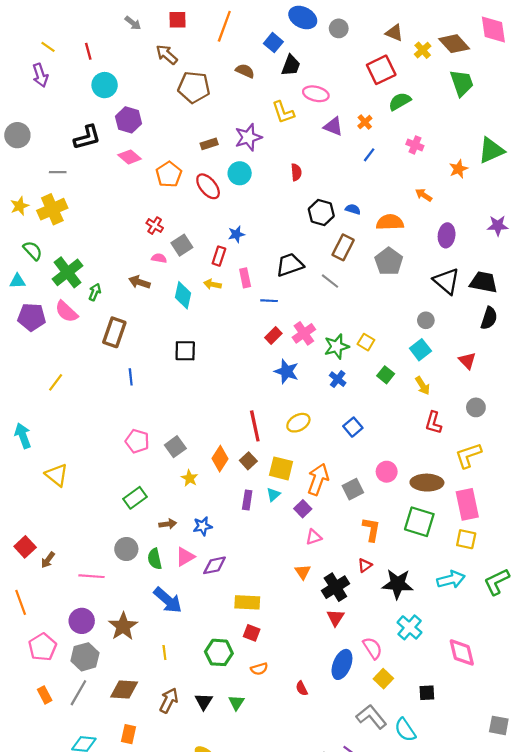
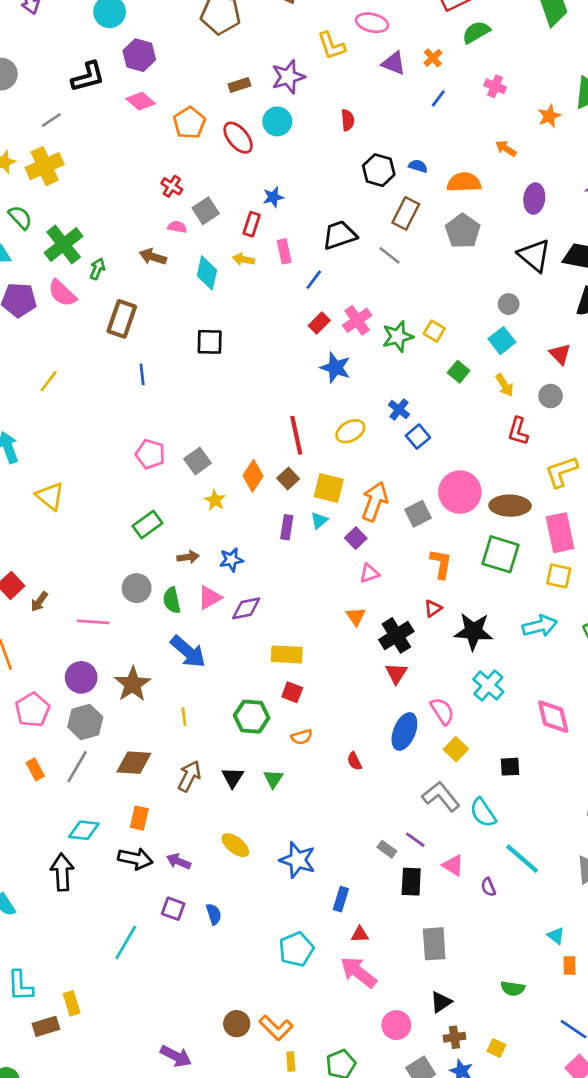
gray line: (58, 172) -> (51, 120), turned -35
blue line: (269, 301) -> (314, 280), turned -56
blue cross: (338, 379) -> (399, 410), moved
gray circle: (476, 407) -> (551, 396), moved
pink circle: (387, 472) -> (460, 492), size x1.6

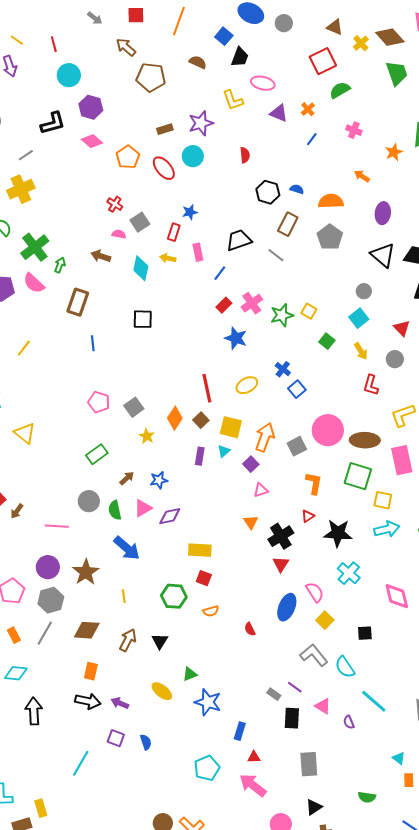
brown arrow: (188, 557) -> (127, 478), turned -35
yellow square: (559, 576) -> (383, 500), moved
green triangle: (273, 779) -> (190, 674), moved, turned 35
cyan diamond: (84, 830) -> (16, 673), moved

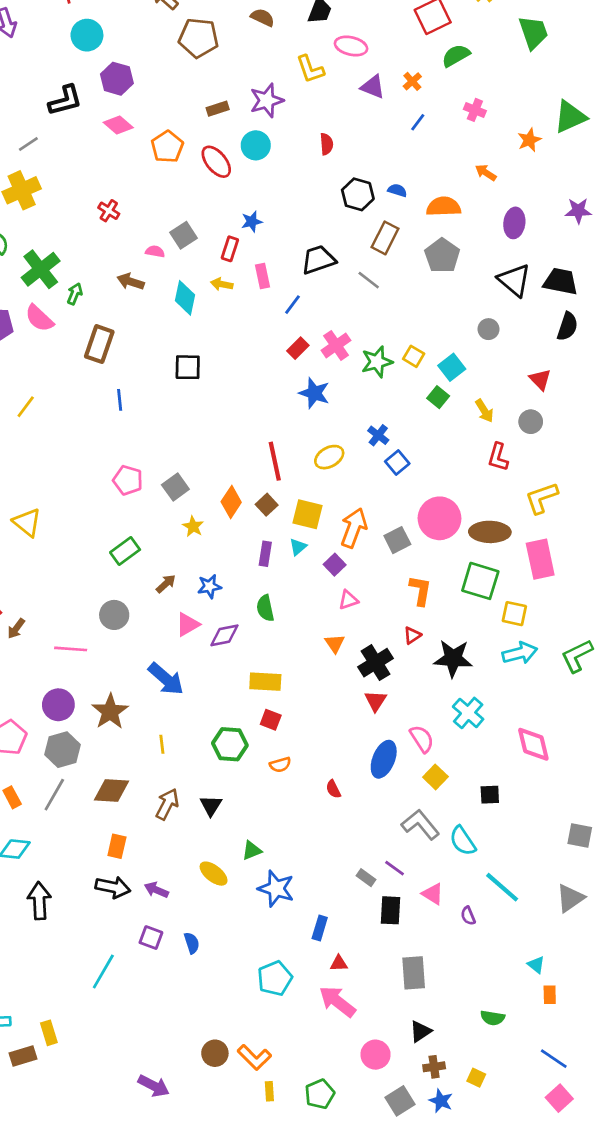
red cross: (115, 204) -> (109, 211), moved
cyan square: (359, 318) -> (452, 367), moved
green semicircle: (115, 510) -> (265, 608), moved

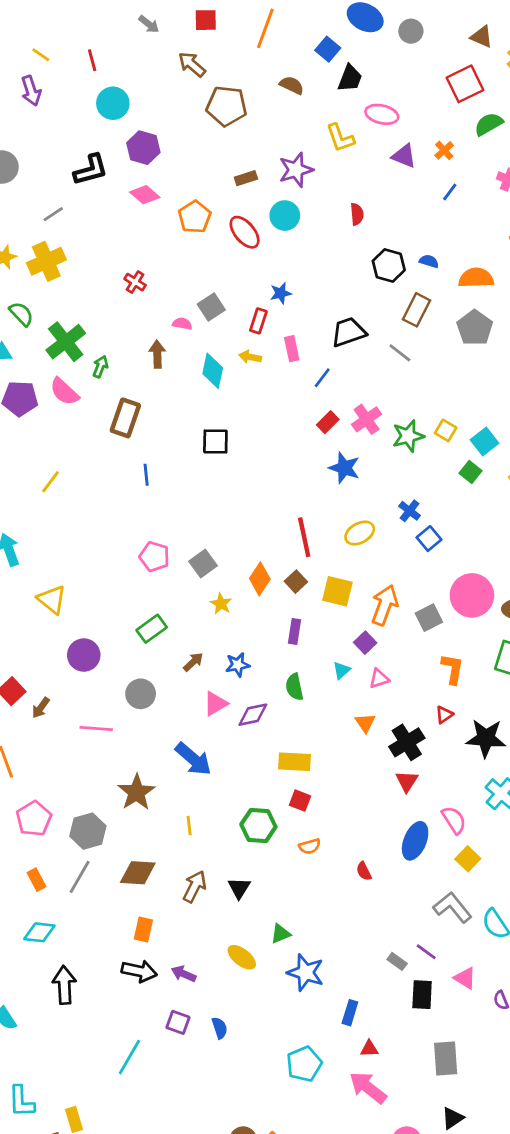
brown arrow: (131, 281) -> (157, 354), turned 70
cyan triangle: (298, 547) -> (342, 670), moved
purple circle: (58, 705) -> (84, 655), moved

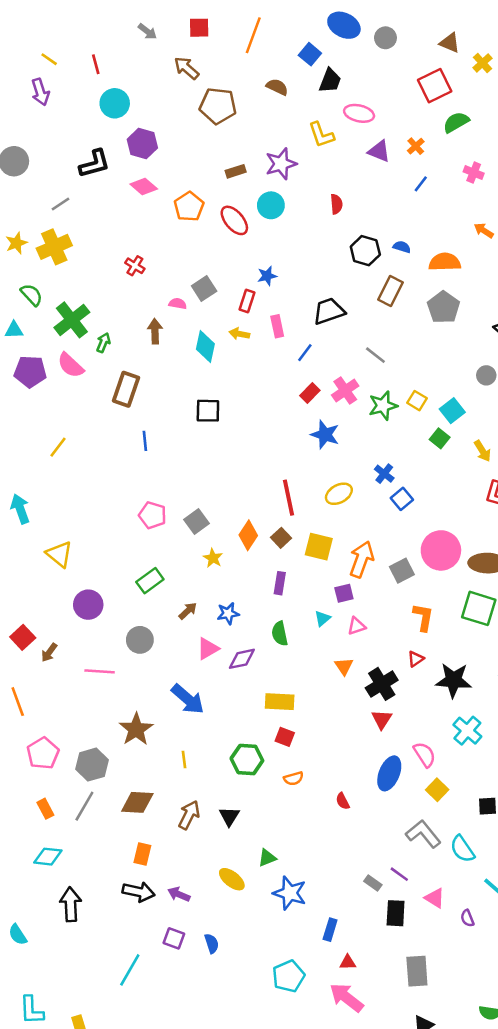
gray line: (400, 353) -> (375, 355), moved
purple square: (365, 643) -> (344, 593), turned 30

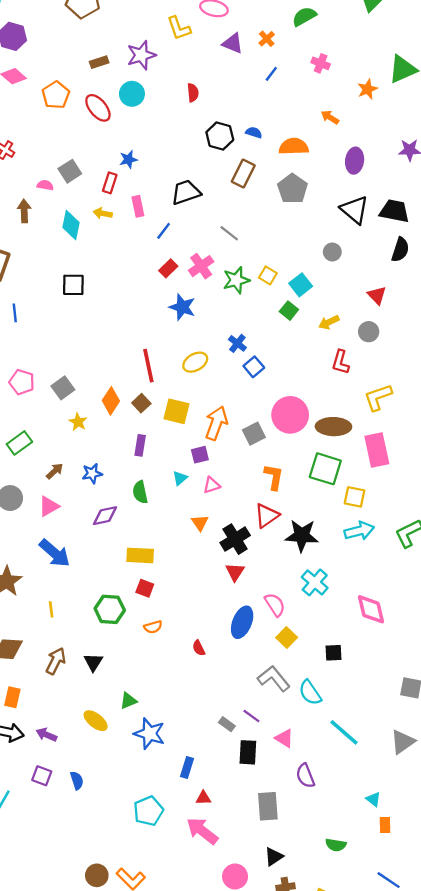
yellow arrow: (482, 451) -> (329, 322), turned 96
pink triangle: (208, 649) -> (49, 506), moved
red triangle: (416, 659) -> (267, 516), size x1.6
purple semicircle: (467, 918) -> (305, 776), moved, size x1.5

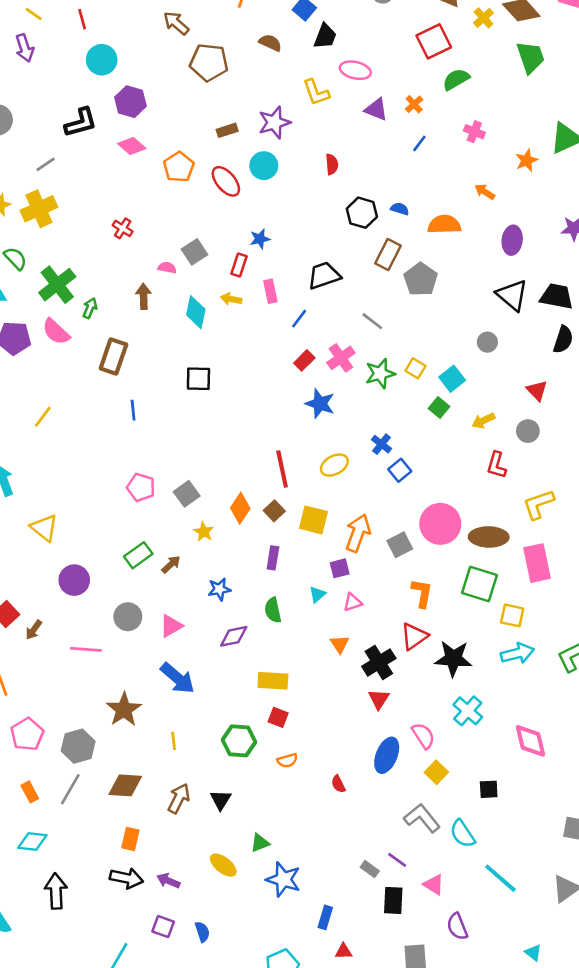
gray pentagon: (292, 189) -> (421, 279), moved
brown arrow: (55, 471) -> (171, 564), moved

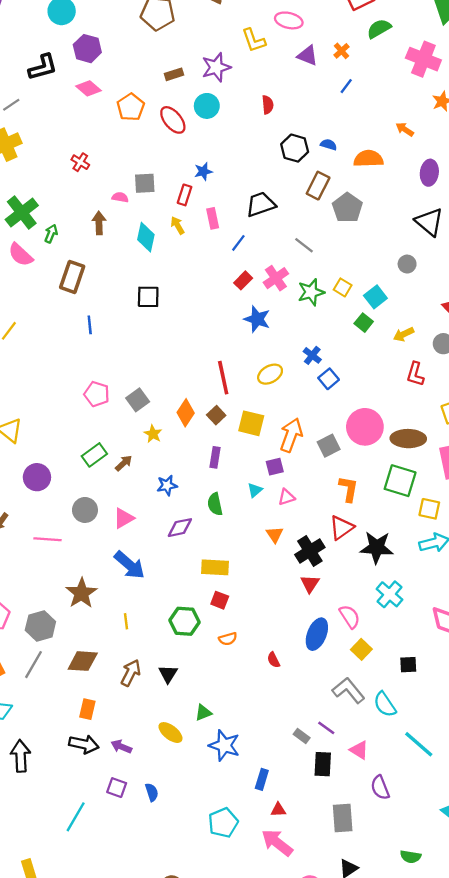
pink cross: (474, 132) -> (423, 59), moved, size x1.8
gray square: (195, 252) -> (145, 183), turned 30
yellow arrow: (231, 299) -> (178, 225), turned 48

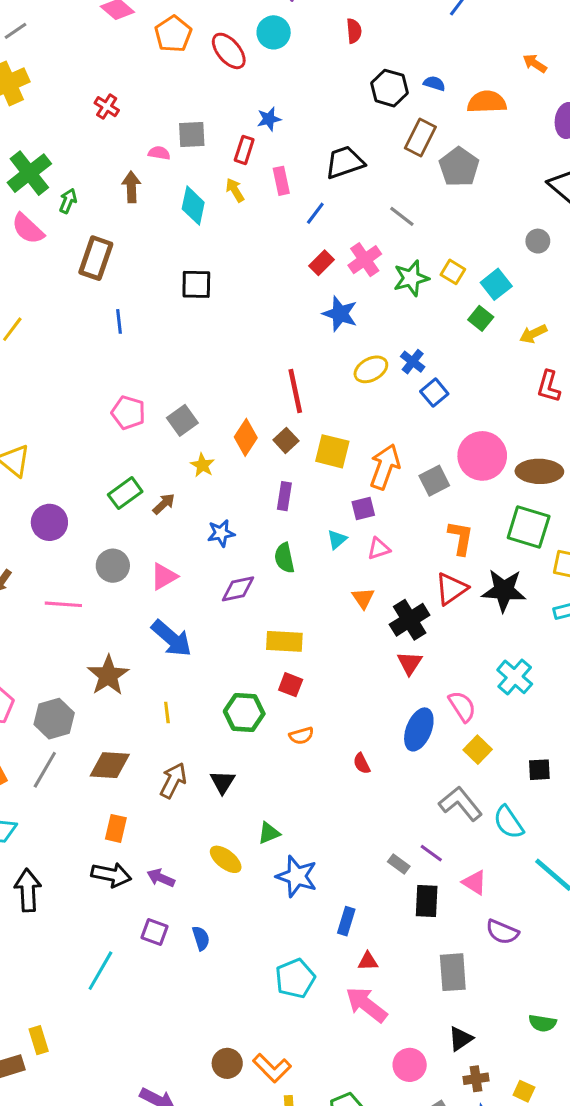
yellow ellipse: (270, 374) -> (371, 369), moved
black star: (377, 547) -> (504, 590), moved
purple semicircle: (380, 788) -> (502, 932), turned -45

